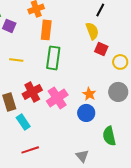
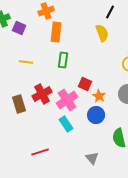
red square: (101, 49) -> (85, 84), moved
green rectangle: (53, 58) -> (63, 60), size x0.7
cyan rectangle: (23, 122) -> (66, 124), moved

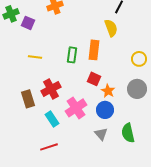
orange rectangle: (56, 32) -> (94, 50), moved
pink cross: (67, 100) -> (76, 108), moved
cyan rectangle: (66, 124) -> (52, 119), moved
gray triangle: (92, 158) -> (101, 134), moved

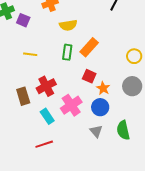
yellow semicircle: (111, 28) -> (68, 25), moved, turned 102
orange rectangle: (94, 50) -> (89, 47), turned 36

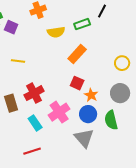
green rectangle: (67, 52) -> (82, 24), moved, turned 63
green semicircle: (123, 130) -> (111, 120), moved
gray triangle: (96, 131) -> (84, 138), size x1.5

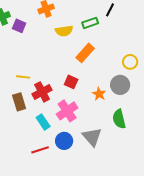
yellow line: (18, 61) -> (23, 77), moved
red square: (77, 83) -> (71, 82), moved
gray circle: (120, 93) -> (120, 85), moved
blue circle: (88, 114) -> (64, 141), moved

